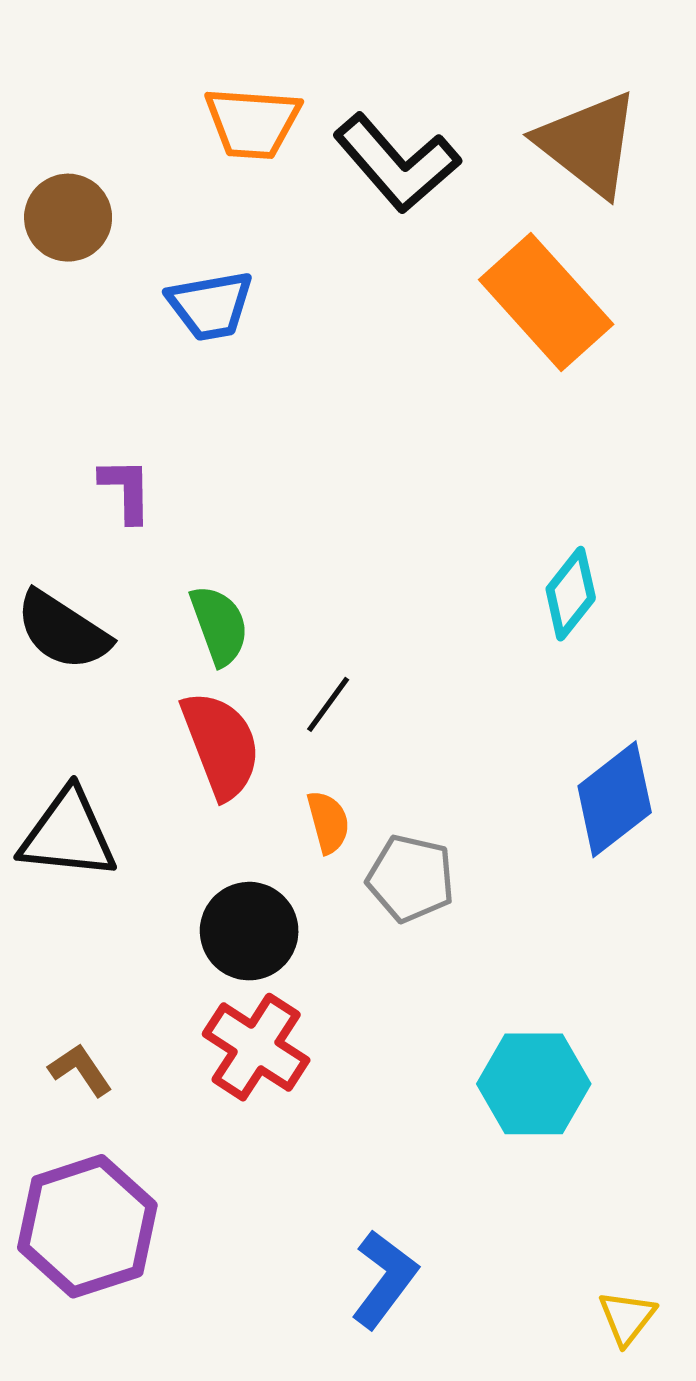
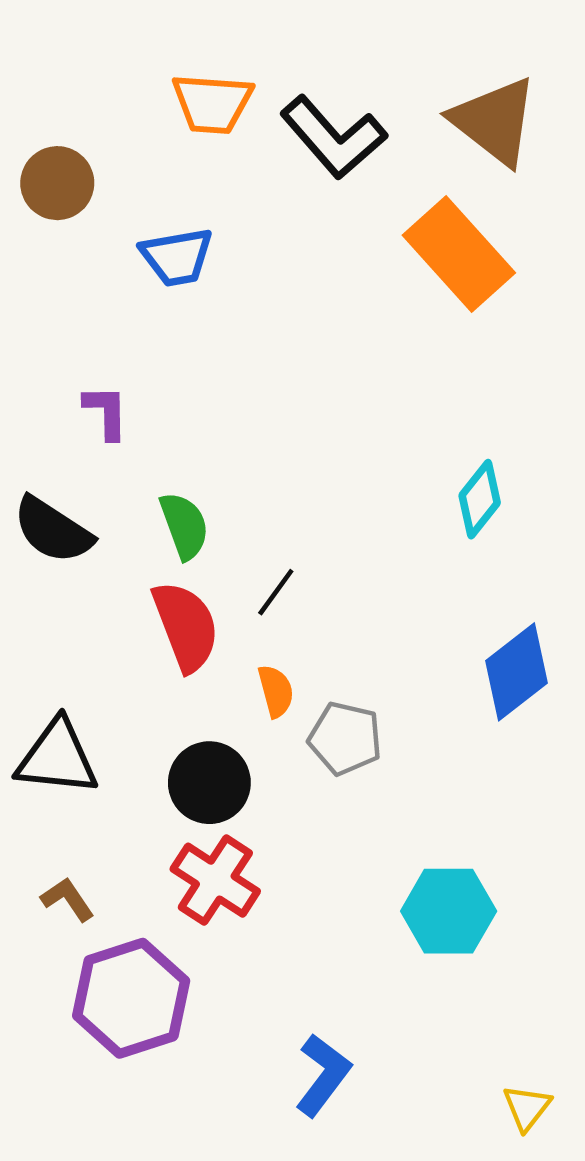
black triangle: (68, 834) -> (57, 758), moved
purple hexagon: (87, 1226) -> (131, 998), moved

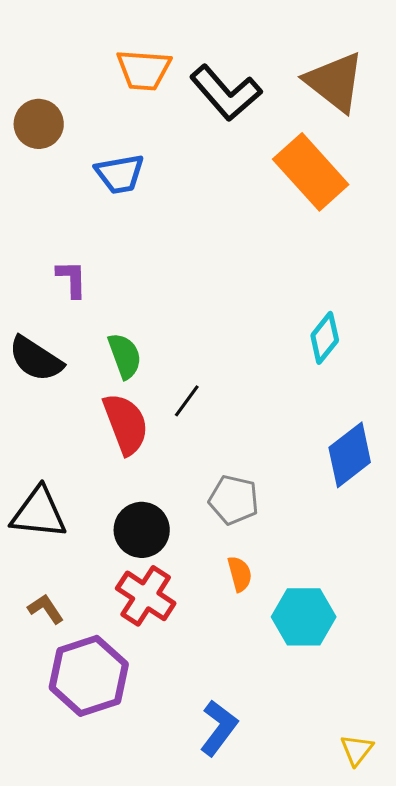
orange semicircle: (276, 691) -> (240, 574), moved

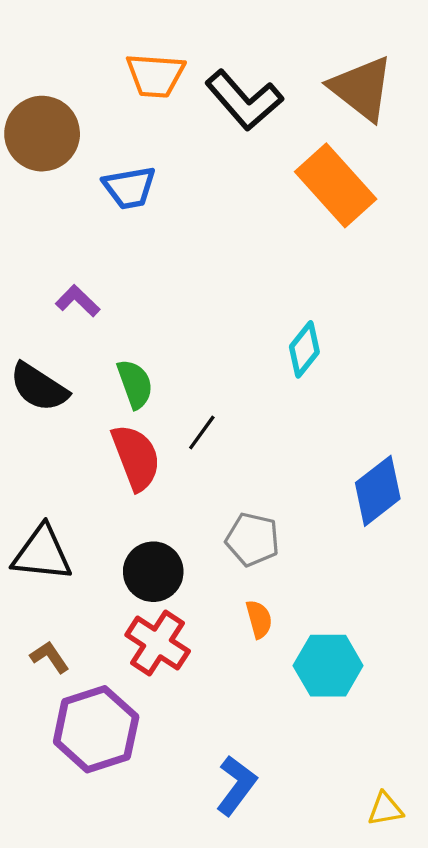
brown circle: (39, 124) -> (42, 134), size x1.4
purple L-shape: (72, 279) -> (78, 301), turned -45
cyan diamond: (325, 338) -> (304, 349), moved
yellow triangle: (357, 750) -> (385, 809), turned 42

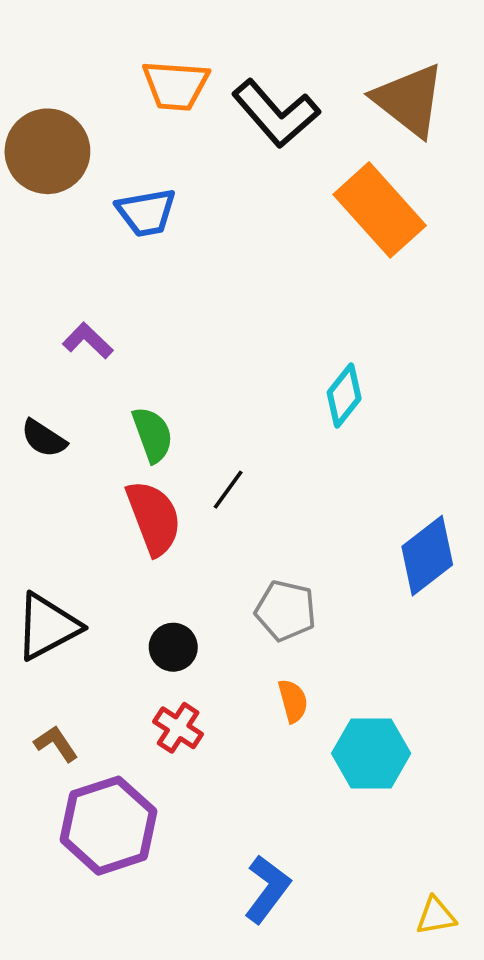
black semicircle: (39, 387) -> (44, 438), size x0.7
black triangle: (42, 553) -> (47, 626), turned -34
black circle: (153, 572) -> (173, 647), size x0.7
red cross: (158, 643) -> (178, 728), size x0.7

